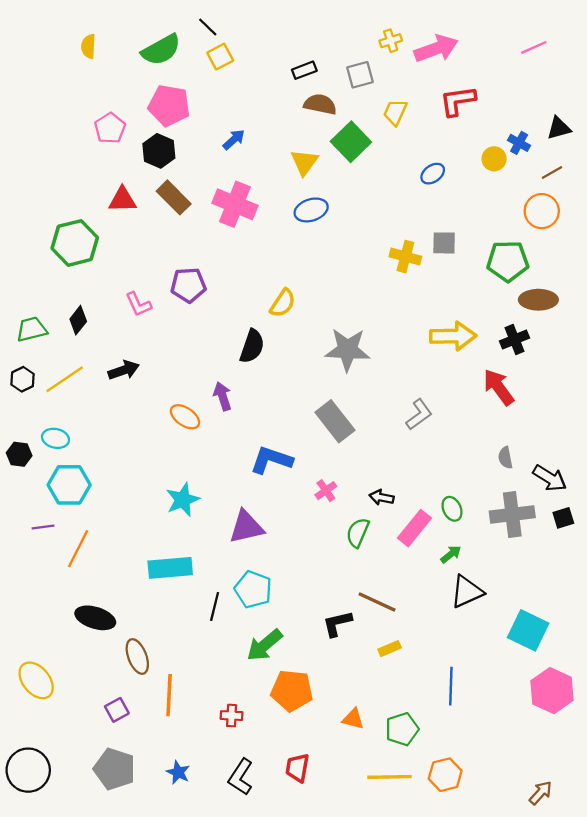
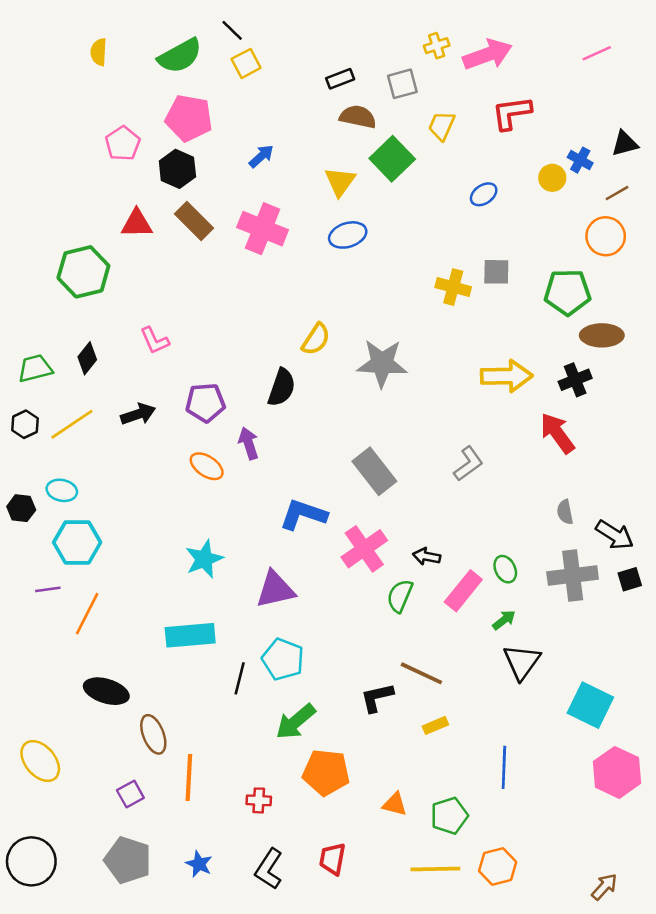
purple pentagon: (188, 285) -> (205, 403), moved
gray star: (347, 350) -> (382, 363), moved
pink cross: (326, 491) -> (364, 549), size x1.8
black triangle: (467, 592) -> (522, 662), turned -30

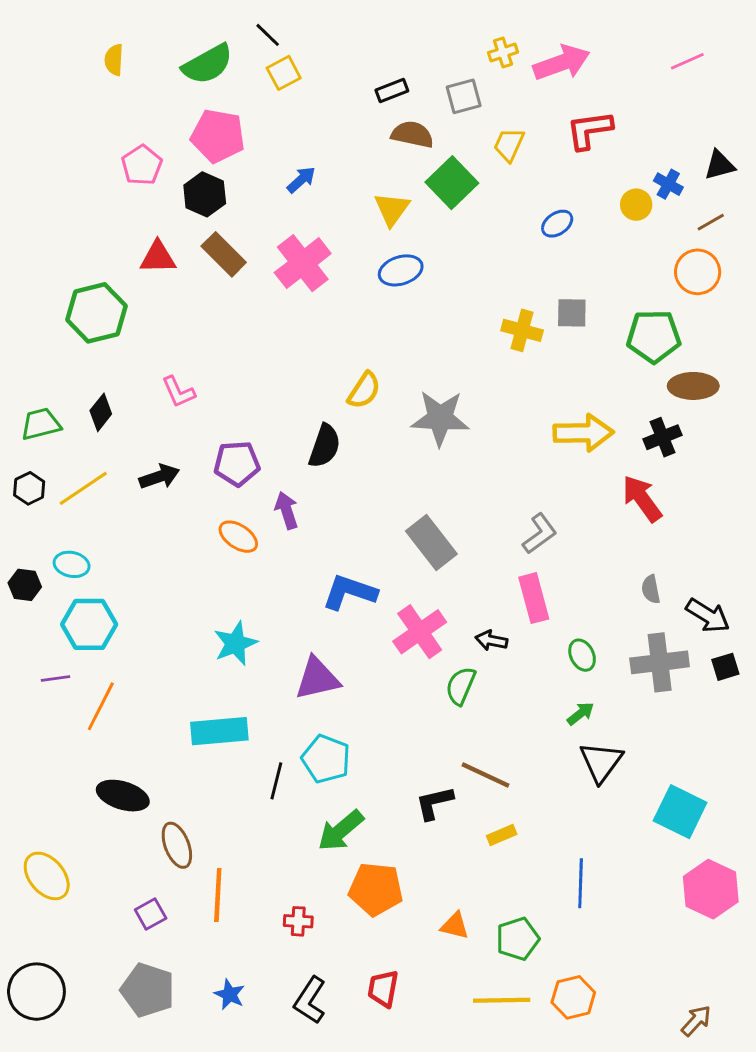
pink cross: (263, 229) -> (303, 263), turned 30
pink rectangle: (463, 591) -> (534, 598), moved, turned -54

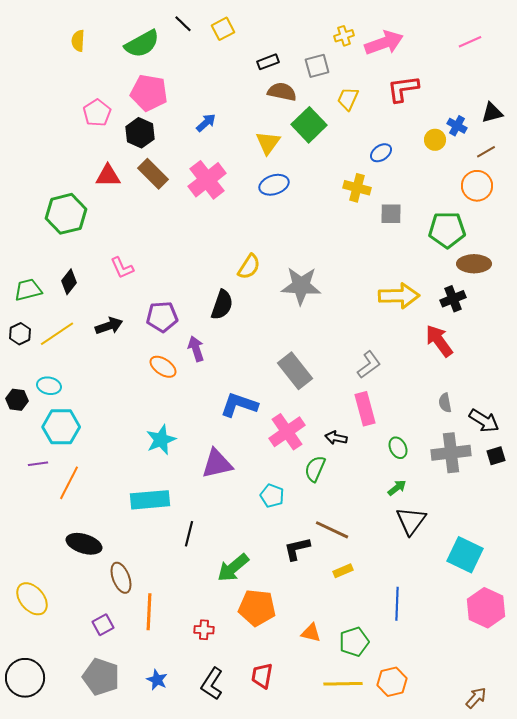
yellow square: (284, 73) -> (223, 29), moved
yellow cross: (522, 330) -> (357, 188), moved
cyan pentagon: (326, 759) -> (272, 496), moved, size x0.7

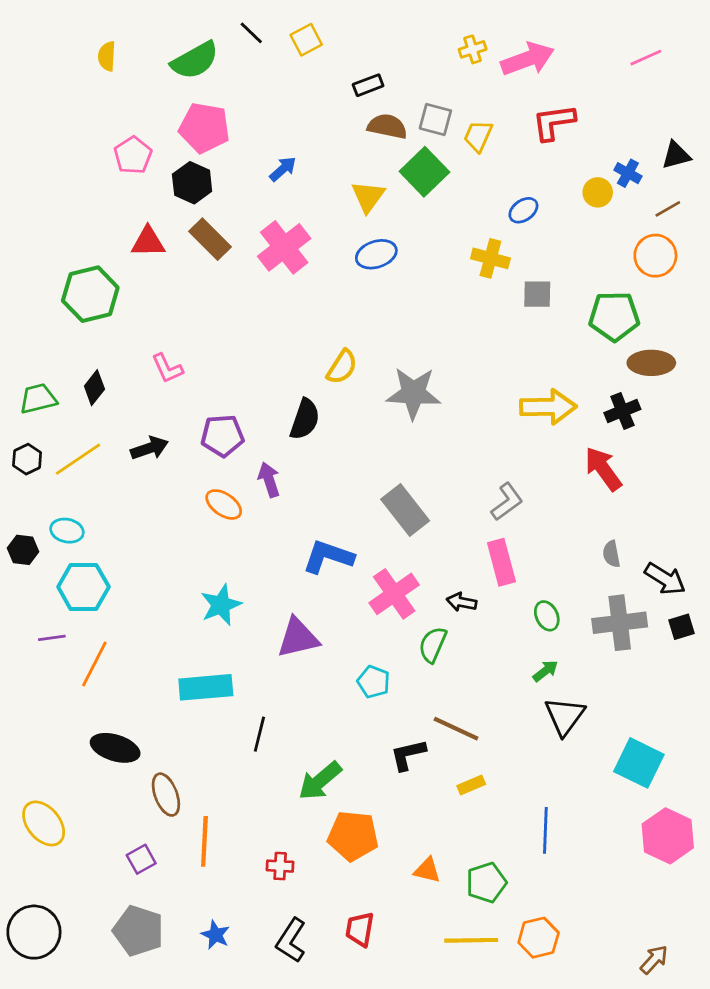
gray square: (317, 66) -> (435, 120), moved, turned 30

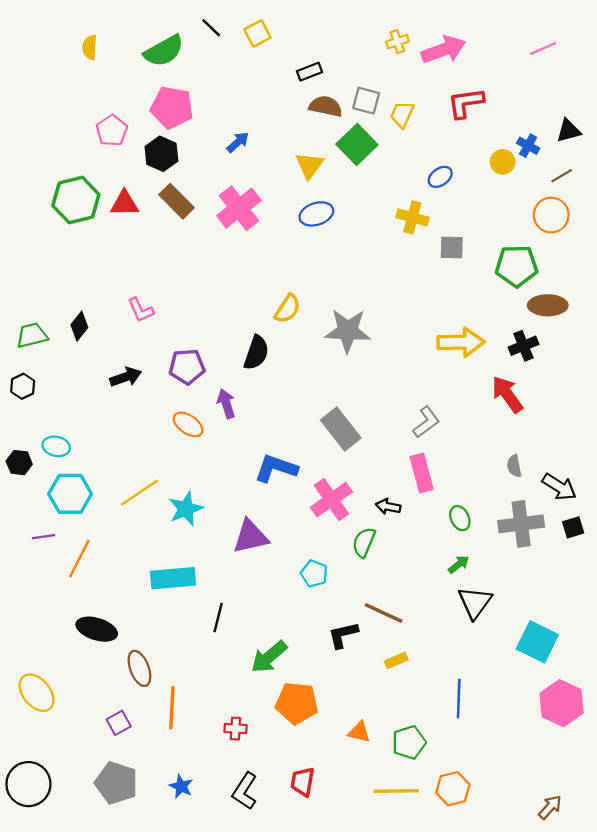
green hexagon: (90, 294) -> (76, 200), moved
yellow line: (78, 459) -> (139, 493), moved

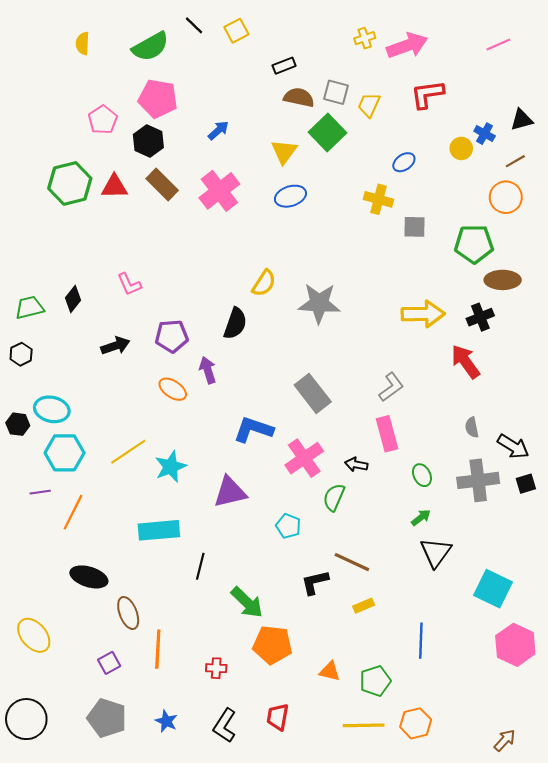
cyan ellipse: (56, 446) -> (52, 409), size x1.4
green arrow: (269, 657) -> (247, 602), turned -96

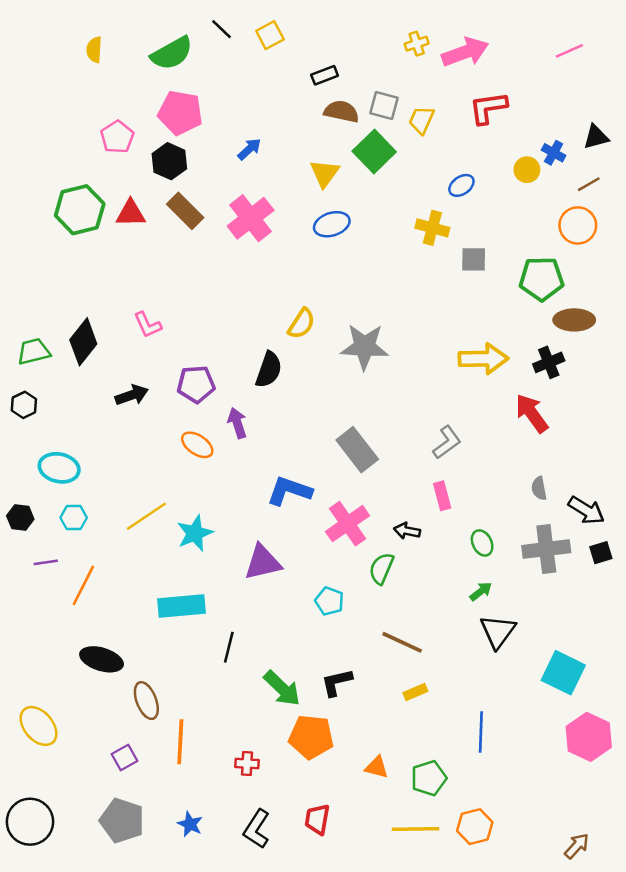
black diamond: (73, 299) -> (83, 342), size x1.5
black hexagon: (18, 424) -> (20, 518), moved
pink rectangle: (387, 434) -> (442, 496), size x0.7
cyan hexagon: (65, 453) -> (74, 518), size x0.6
black L-shape: (315, 582) -> (337, 682), moved

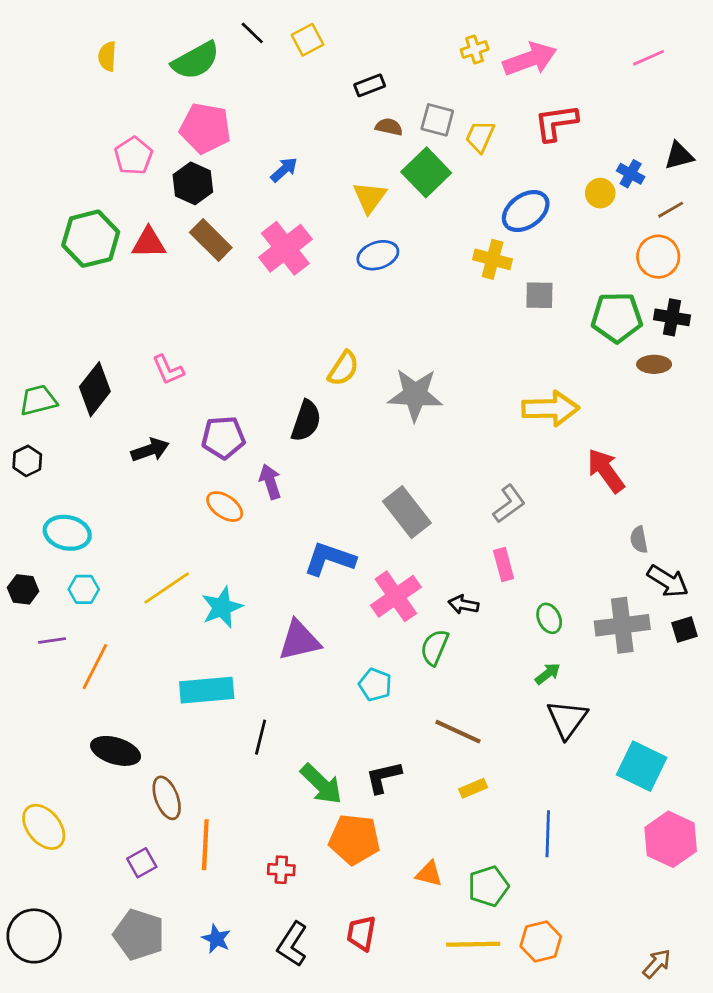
brown semicircle: (341, 111) -> (389, 127), size x0.7
blue ellipse: (461, 185) -> (526, 211), size x1.6
brown ellipse: (574, 320) -> (654, 364), size x0.7
black cross: (549, 362) -> (672, 317), moved, turned 32
gray semicircle: (539, 488) -> (639, 540), moved

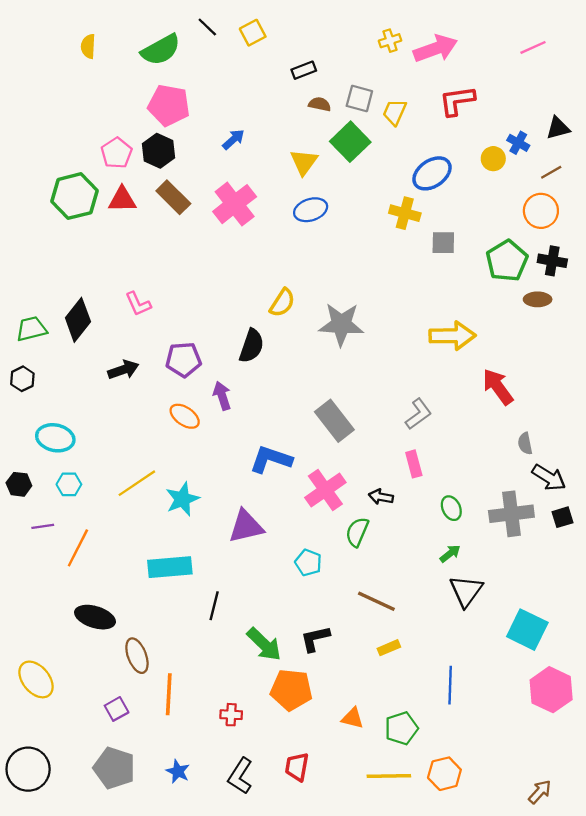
pink pentagon: (134, 156) -> (117, 153), moved
green pentagon: (617, 317) -> (507, 261), turned -30

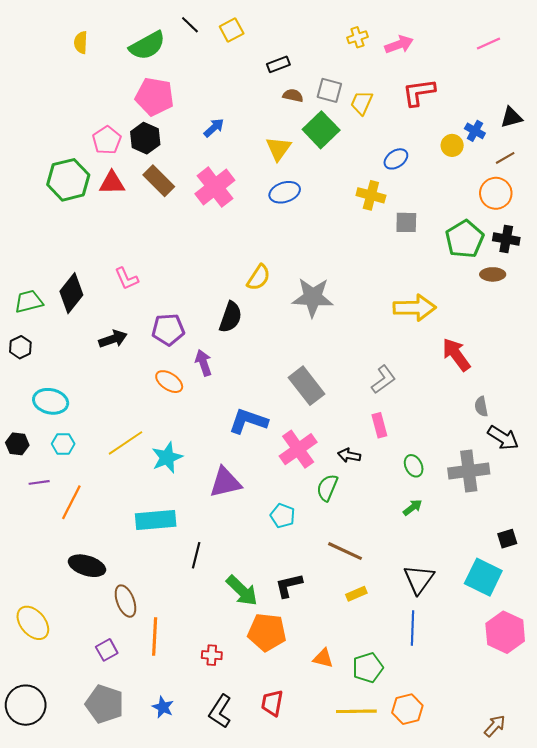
pink arrow: (435, 49) -> (399, 45), size x0.7
blue ellipse: (432, 173) -> (396, 159), size x0.7
black square: (562, 517) -> (507, 539), moved
black triangle: (466, 591) -> (419, 579), moved

